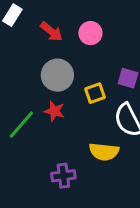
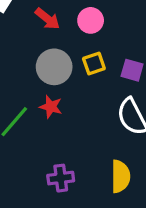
yellow square: (95, 93) -> (94, 64), moved
yellow semicircle: (104, 152) -> (120, 176), moved, turned -96

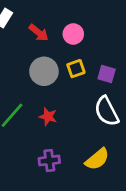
red star: (51, 107) -> (48, 117), moved
yellow semicircle: (120, 176) -> (97, 159), turned 50

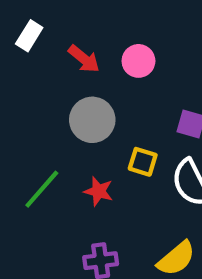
yellow square: (76, 69) -> (143, 162), moved, turned 36

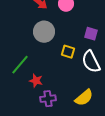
red star: (99, 191) -> (36, 81), moved

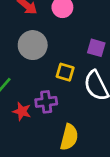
yellow semicircle: (84, 98) -> (69, 137), moved, turned -36
purple cross: (48, 99) -> (46, 102), moved

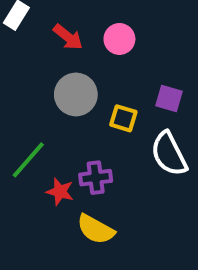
yellow square: (65, 72) -> (123, 118), moved
yellow semicircle: (69, 137) -> (96, 229), moved, turned 105

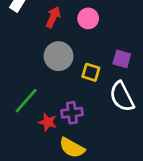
red arrow: (68, 37) -> (53, 17), turned -105

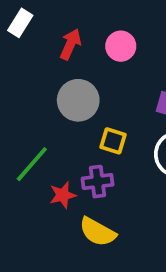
yellow square: (91, 72) -> (113, 141), moved
red star: (48, 122) -> (63, 195), turned -30

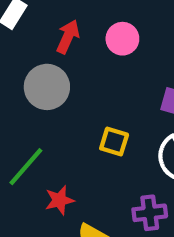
gray circle: (78, 100) -> (47, 87), moved
purple cross: (98, 182) -> (150, 213), moved

